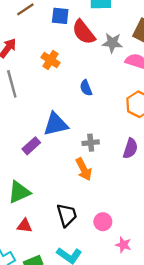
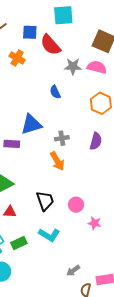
gray star: (112, 43) -> (73, 66), moved
orange cross: (51, 60) -> (17, 58), moved
purple rectangle: (31, 146) -> (12, 144), turned 49

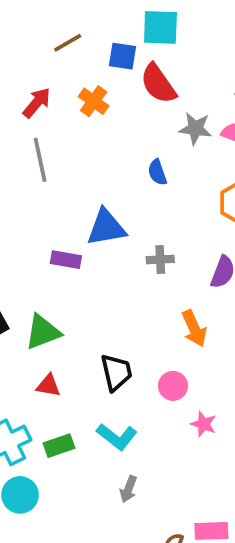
cyan square: (63, 15) -> (160, 27), moved
orange arrow: (57, 161) -> (194, 328), moved
gray arrow: (73, 271) -> (128, 489), moved, turned -40

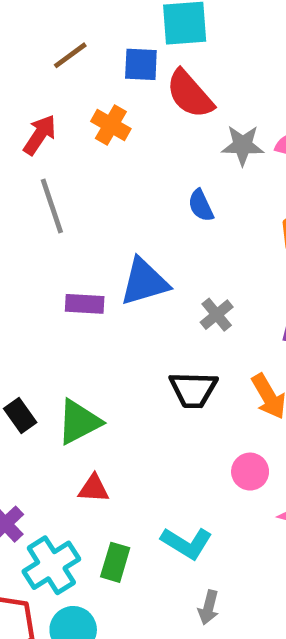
purple rectangle: (66, 260) -> (85, 304), moved
gray cross: (160, 260) -> (217, 315), turned -30
black trapezoid: (116, 372) -> (193, 390), moved, turned 111
green rectangle: (59, 446) -> (115, 562), turned -48

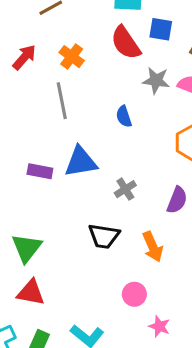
blue square: (141, 64) -> (161, 29), moved
gray line: (52, 206) -> (62, 101), moved
green triangle: (79, 422) -> (27, 248), turned -32
red triangle: (94, 488) -> (31, 293), size x1.4

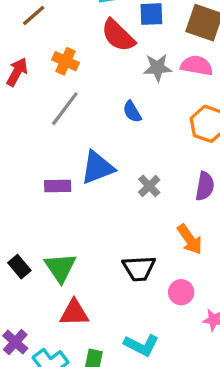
gray line: (62, 101) -> (65, 109), turned 60
black trapezoid: (104, 236) -> (139, 268), moved

